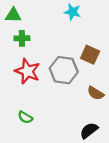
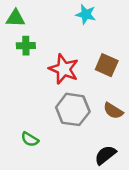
gray hexagon: (64, 70) -> (73, 109), moved
red star: (27, 71) -> (64, 69), moved

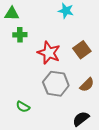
brown square: (107, 65) -> (82, 50), turned 30
brown semicircle: (113, 111) -> (87, 85), turned -77

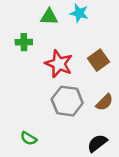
green triangle: (12, 14) -> (49, 17), moved
green semicircle: (23, 107) -> (29, 138), moved

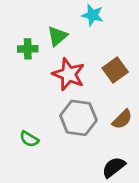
green triangle: (49, 17) -> (57, 36), moved, turned -42
green semicircle: (29, 138) -> (29, 139), moved

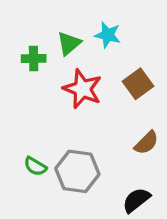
cyan star: (93, 15) -> (108, 35), moved
gray hexagon: (78, 118) -> (77, 171), moved

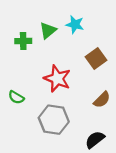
red star: (82, 89) -> (57, 79), moved
green semicircle: (35, 166) -> (16, 97), moved

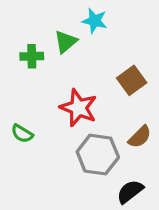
cyan star: (75, 25) -> (95, 21), moved
gray hexagon: (54, 120) -> (98, 155), moved

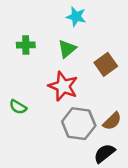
green triangle: (66, 42) -> (67, 49), moved
brown semicircle: (140, 137) -> (112, 121), moved

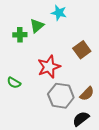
green triangle: (67, 49) -> (37, 26), moved
red star: (63, 86) -> (49, 67), turned 30

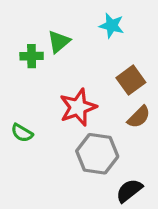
cyan star: (59, 13) -> (112, 26), moved
brown semicircle: (87, 94) -> (139, 117), moved

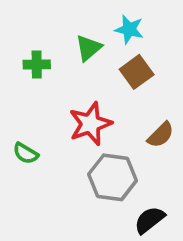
green triangle: (59, 42) -> (88, 48), moved
brown square: (131, 80) -> (137, 72), moved

